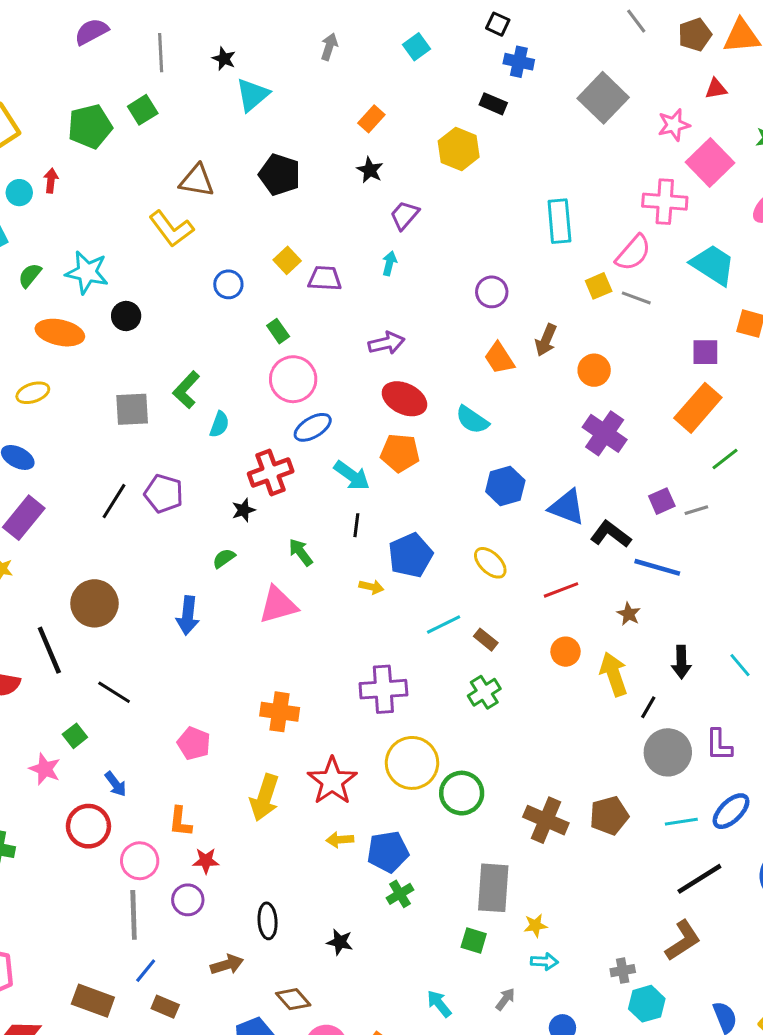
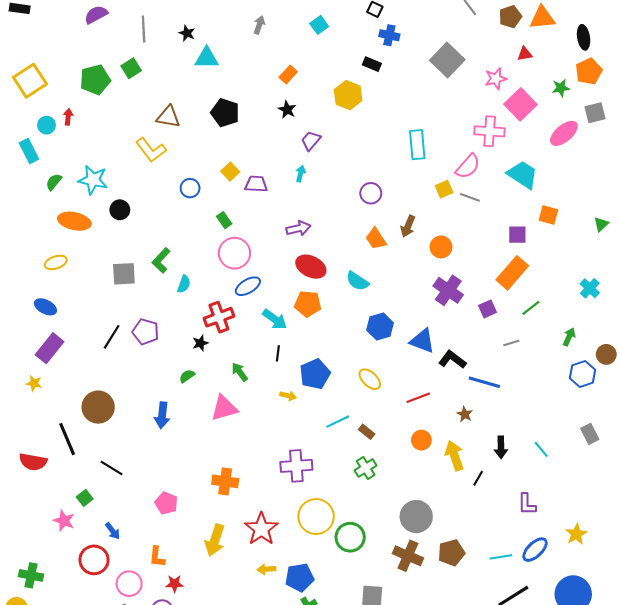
cyan triangle: (252, 95) -> (207, 58), turned 40
purple square: (662, 501) -> (487, 309), moved
gray circle: (668, 752) -> (416, 517), moved

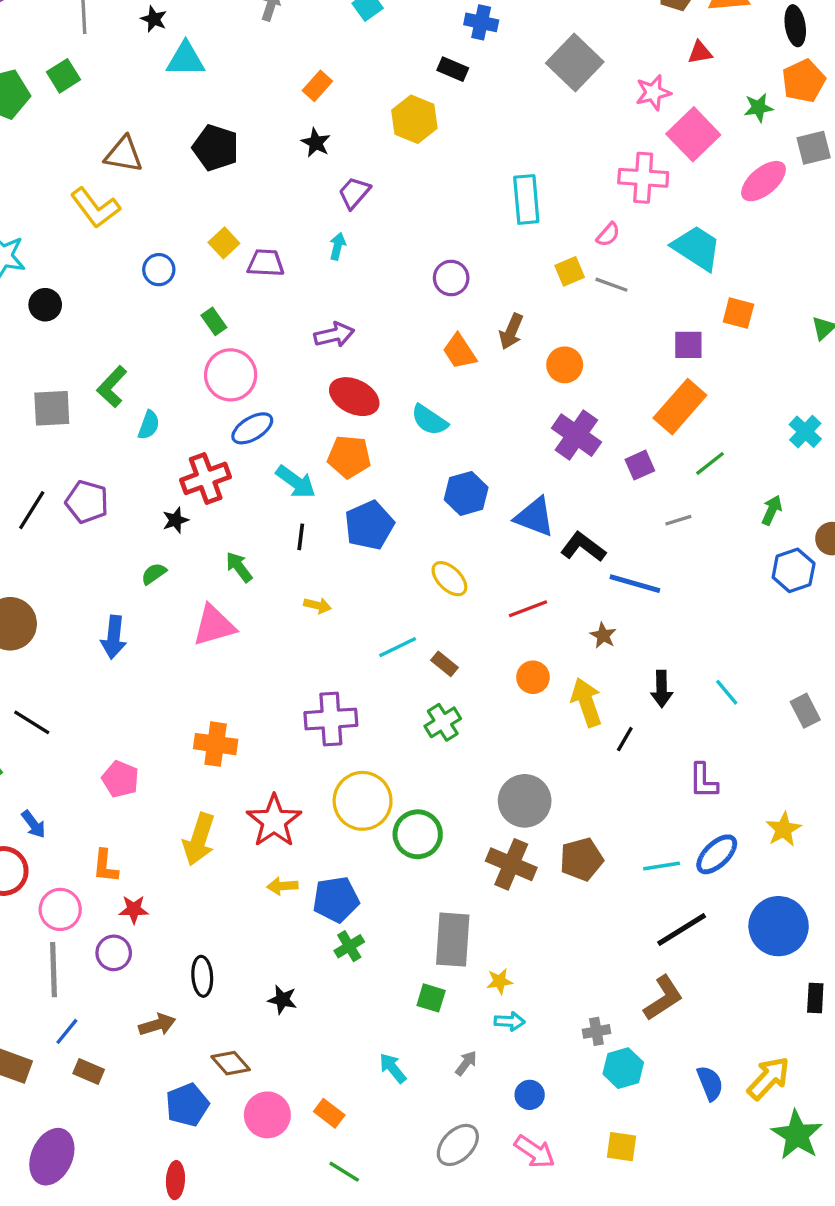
pink semicircle: (468, 166) -> (608, 235), size x0.6
blue pentagon: (315, 374) -> (369, 525), moved
gray rectangle: (590, 434) -> (805, 711), moved

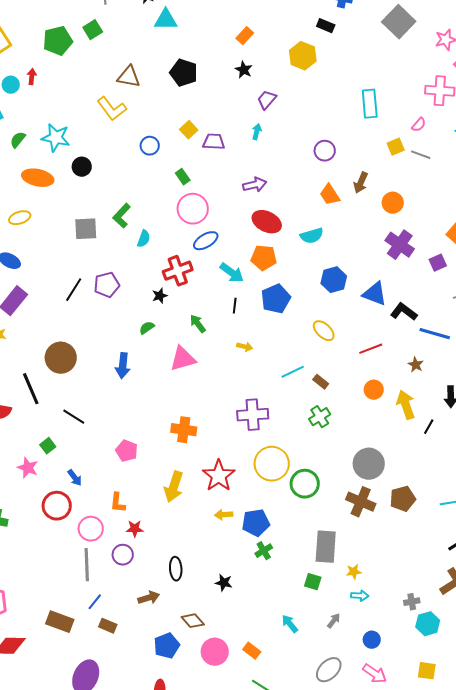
cyan semicircle: (429, 420) -> (312, 236), turned -50
purple pentagon: (87, 502) -> (107, 285), turned -30

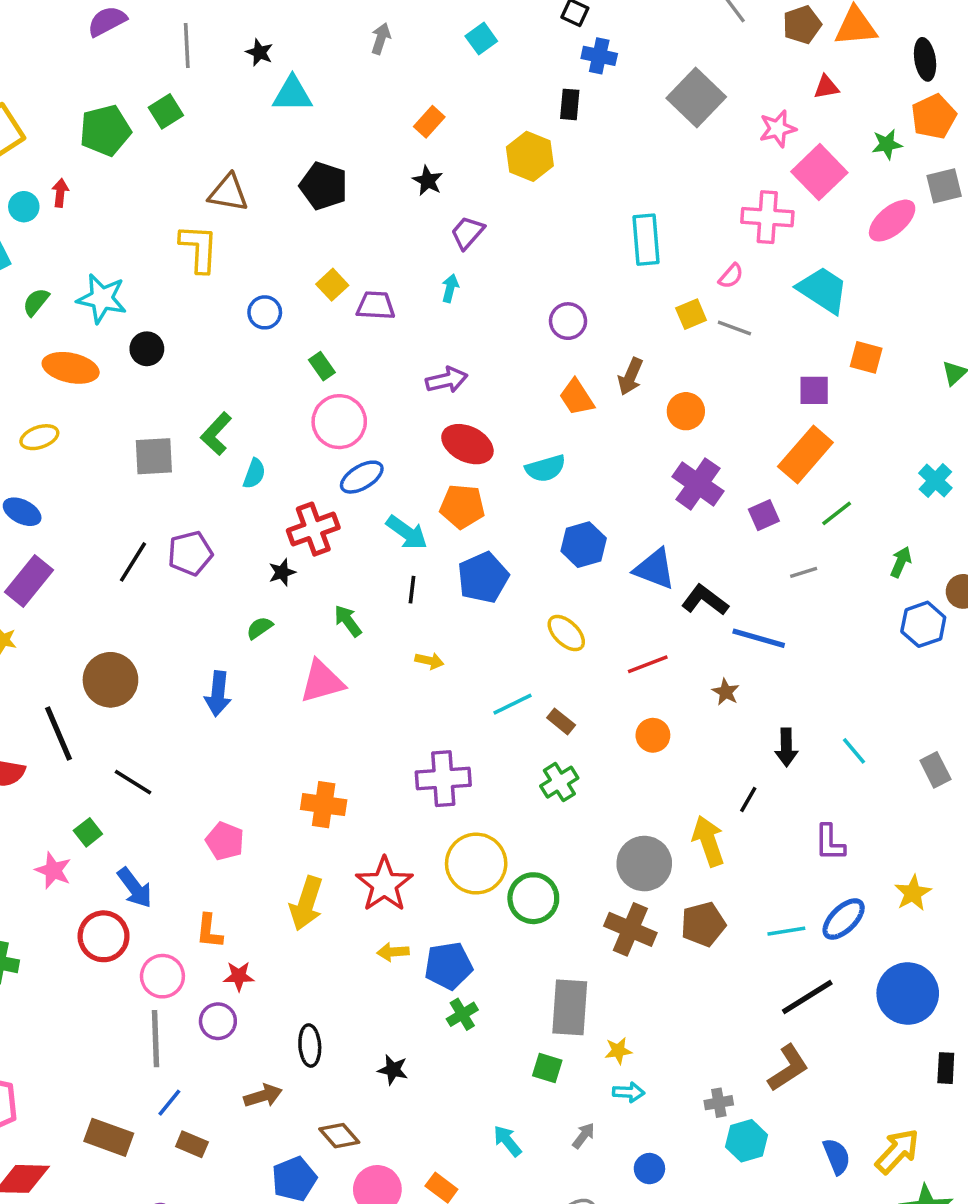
black rectangle: (326, 26) -> (570, 104), turned 72
yellow L-shape: (112, 109) -> (199, 248), turned -140
yellow arrow: (406, 405) -> (708, 841), moved
blue arrow: (75, 478) -> (135, 888), size x1.4

